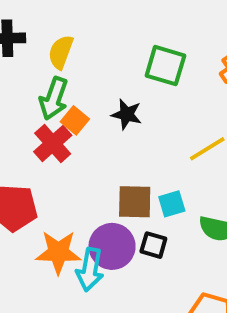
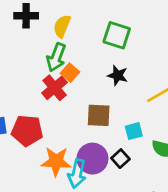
green square: (165, 66) -> (117, 35), moved
black star: (127, 114) -> (118, 75), moved
brown square: (135, 202) -> (99, 115), moved
black square: (153, 245) -> (120, 159), turned 30

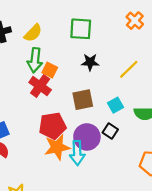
yellow semicircle: (62, 26) -> (33, 33), turned -144
red pentagon: (27, 131) -> (52, 126), moved

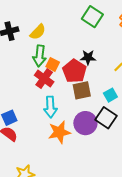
green square: (81, 29) -> (92, 17), moved, turned 30
red pentagon: (52, 126) -> (74, 71), moved, turned -30
black square: (110, 131) -> (106, 118), size x1.5
cyan arrow: (77, 153) -> (50, 107), moved

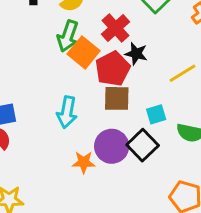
orange square: (53, 64) -> (84, 52), size x1.5
red cross: (44, 79) -> (116, 28), moved
orange star: (59, 132) -> (84, 162), moved, size x0.7

